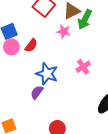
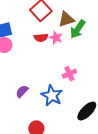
red semicircle: (31, 45) -> (41, 38), moved, turned 40
blue star: (47, 74) -> (52, 95), moved

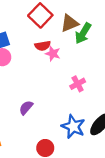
pink star: (56, 38) -> (53, 54), moved
blue star: (52, 95) -> (73, 127), moved

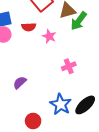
red semicircle: (43, 46) -> (29, 27), moved

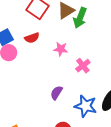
pink star: (49, 36) -> (61, 49), moved
purple semicircle: (20, 83) -> (56, 93), moved

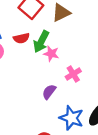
green arrow: (80, 18) -> (41, 42), moved
purple semicircle: (56, 93) -> (49, 92), moved

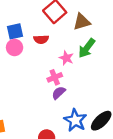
green arrow: (41, 42) -> (87, 48), moved
pink cross: (73, 74) -> (55, 77), moved

